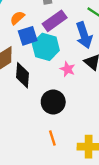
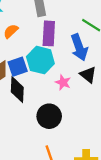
purple rectangle: (55, 21) -> (49, 33), turned -50
blue square: (28, 36) -> (18, 67), moved

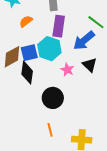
blue arrow: (79, 47) -> (84, 41), turned 65

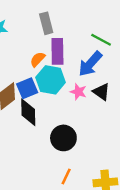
orange semicircle: (26, 21) -> (38, 59), moved
pink star: (67, 70) -> (78, 92), moved
orange line: (50, 130) -> (66, 176), turned 48

